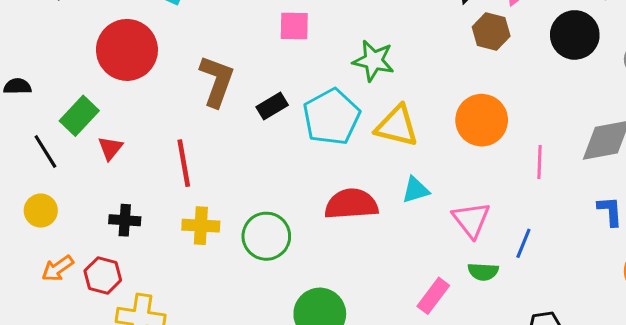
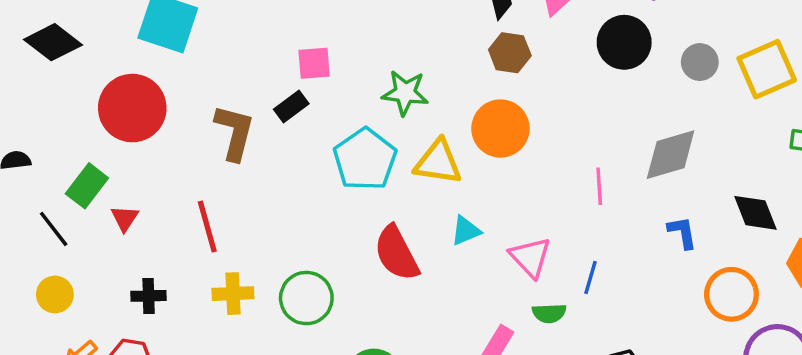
brown hexagon: (491, 31) -> (510, 53), moved
black rectangle: (272, 106) -> (291, 107), moved
orange circle: (482, 120) -> (500, 129), moved
red semicircle: (351, 204) -> (396, 253), turned -108

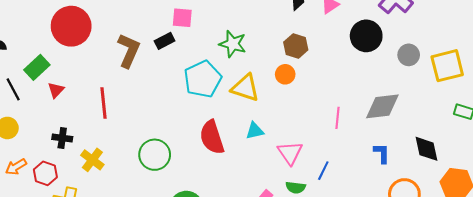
brown hexagon: (510, 53) -> (296, 46), moved
orange circle: (500, 129) -> (285, 74), size x0.6
yellow cross: (233, 294) -> (92, 160), moved, turned 30

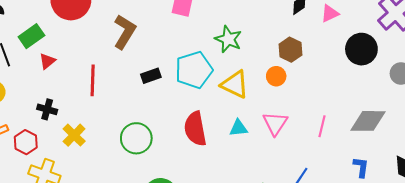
black rectangle: (165, 41) -> (151, 76), moved
pink triangle: (290, 153) -> (275, 123), moved

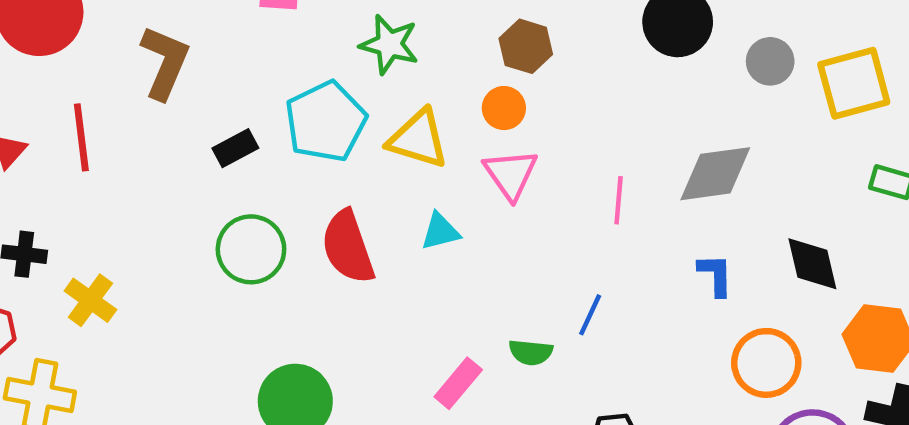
red line: (93, 80) -> (81, 137), moved
pink triangle: (275, 123) -> (511, 174), moved
green circle: (136, 138) -> (251, 249), moved

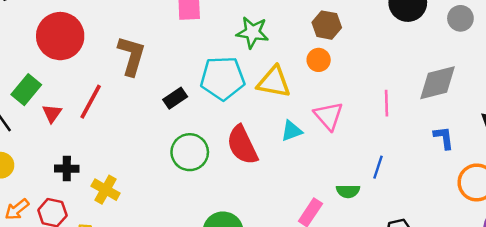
cyan pentagon: (326, 122) -> (222, 78), turned 30
red line: (81, 137) -> (91, 102), turned 42
pink triangle: (511, 174) -> (329, 116), moved

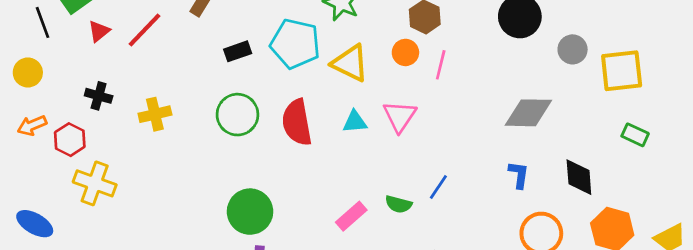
pink line: (387, 103) -> (441, 65), moved
yellow cross: (106, 190) -> (155, 114), moved, turned 32

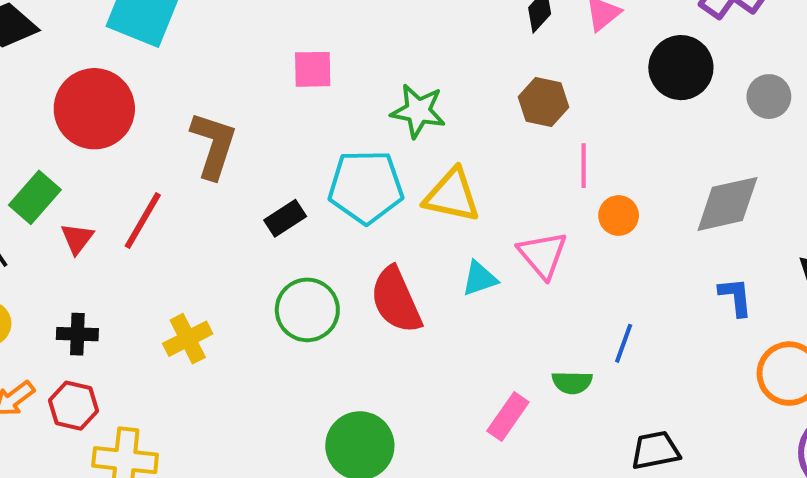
orange circle: (405, 52) -> (619, 216), moved
black cross: (99, 96) -> (77, 334), moved

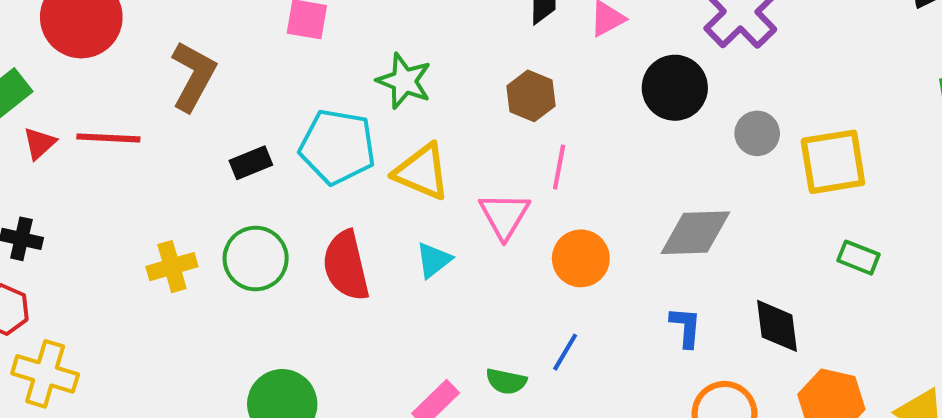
orange circle: (619, 216) -> (581, 258), moved, size x1.4
red line: (143, 220) -> (108, 138), turned 52
pink triangle: (543, 255) -> (504, 215), moved
cyan triangle: (480, 279) -> (434, 260), turned -30
yellow cross: (188, 339) -> (172, 267), moved

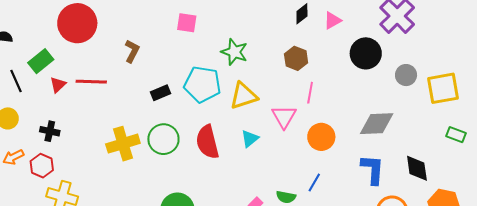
brown L-shape: (193, 76) -> (132, 51), size x0.7
yellow triangle: (422, 172) -> (244, 96), turned -40
yellow cross: (172, 267) -> (123, 144), size x1.4
blue L-shape: (686, 327) -> (373, 169), size x1.5

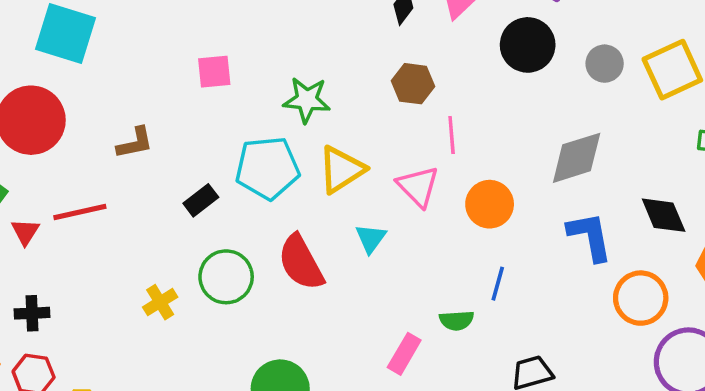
brown L-shape: (132, 51) -> (135, 143), turned 65
yellow cross: (123, 144) -> (160, 302), size x0.6

